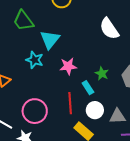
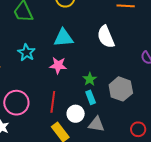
cyan triangle: (50, 40) -> (63, 38), moved, turned 35
cyan rectangle: (88, 88) -> (91, 97), moved

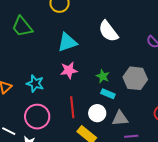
cyan star: (26, 52) -> (35, 84), moved
cyan rectangle: (91, 97) -> (108, 94), turned -32

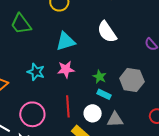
cyan star: (35, 84) -> (36, 72), moved

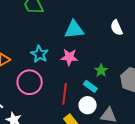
white semicircle: (107, 32) -> (116, 28), size x0.7
cyan rectangle: (104, 94) -> (90, 86), moved
pink circle: (32, 114) -> (30, 82), moved

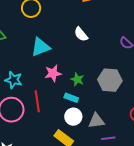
pink star: (69, 57) -> (53, 73), moved
red line: (65, 94) -> (37, 101), moved

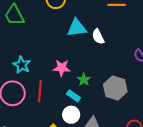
cyan triangle: (41, 47) -> (77, 28), moved

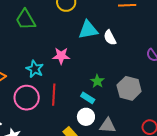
pink star: (62, 68) -> (61, 56), moved

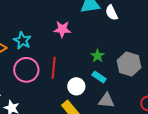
cyan star: (35, 69) -> (22, 40), moved
cyan rectangle: (88, 98) -> (99, 77), moved
white circle: (86, 117) -> (76, 86), moved

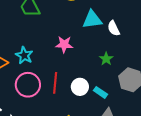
green star: (97, 56) -> (106, 59), moved
white circle: (76, 86) -> (80, 87), moved

